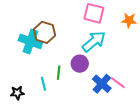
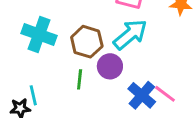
brown hexagon: (45, 32) -> (87, 42), moved
cyan line: (43, 84) -> (33, 95), moved

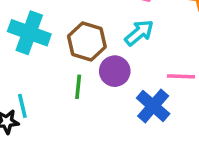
cyan arrow: (130, 34) -> (139, 33), size x0.7
pink line: (165, 94) -> (181, 76), moved, turned -35

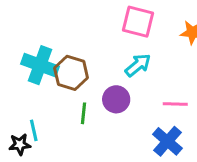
brown hexagon: (87, 41) -> (71, 73), moved
blue cross: (153, 106) -> (167, 141), moved

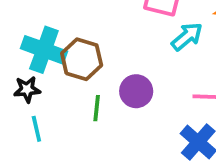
cyan arrow: (138, 65) -> (187, 37), moved
black star: (20, 144) -> (27, 89), moved

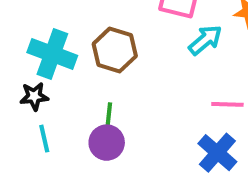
brown hexagon: (82, 59) -> (115, 50), moved
purple circle: (136, 91) -> (107, 143), moved

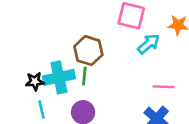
cyan cross: (52, 54) -> (59, 77), moved, turned -32
green line: (109, 116) -> (84, 76), moved

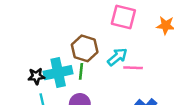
cyan arrow: (149, 44) -> (117, 57), moved
pink line: (163, 87) -> (133, 68), moved

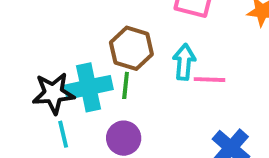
cyan arrow: (117, 57) -> (184, 62), turned -45
black star: (36, 76) -> (53, 93), size x1.5

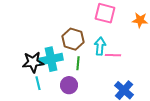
green line: (126, 85) -> (78, 63), moved

